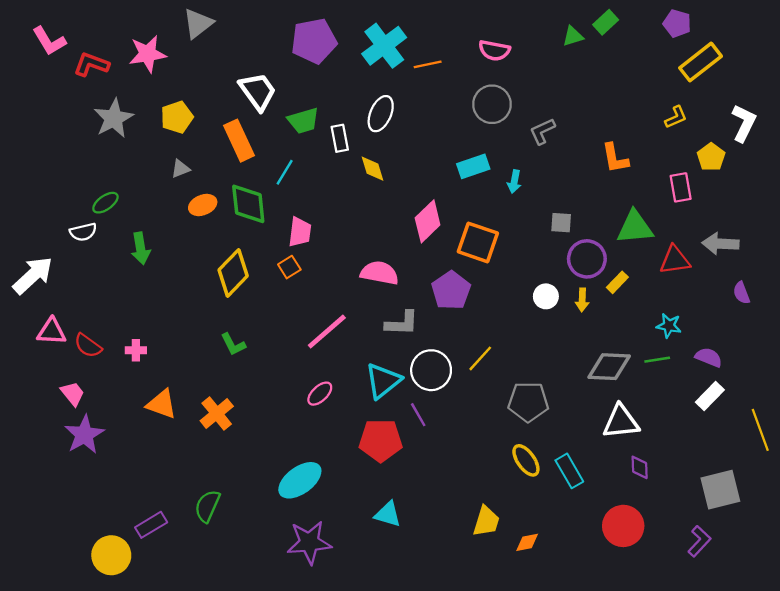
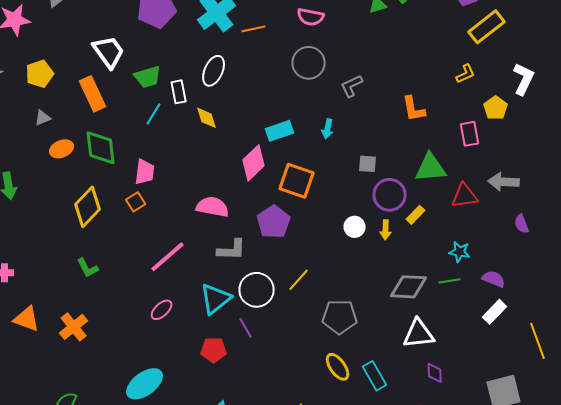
cyan rectangle: (473, 166) -> (280, 131), moved
cyan line: (285, 172) -> (154, 114), moved
red pentagon: (381, 440) -> (214, 350), size x0.7

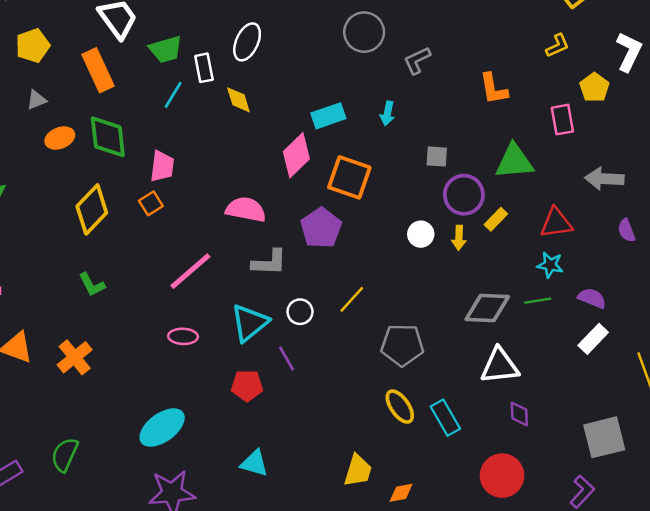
red triangle: (465, 196) -> (556, 223), moved
white circle: (257, 290) -> (300, 312), size x0.6
pink ellipse: (162, 310) -> (183, 336), turned 45

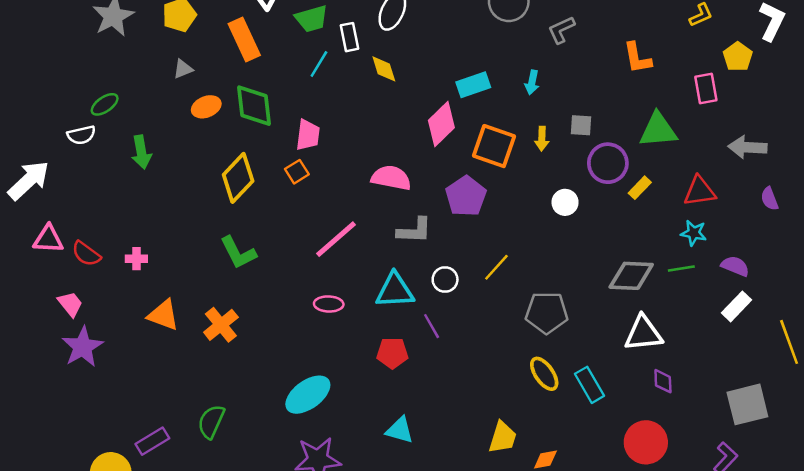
yellow arrow: (459, 238) -> (542, 139), moved
green L-shape: (92, 285) -> (238, 253), size x1.4
cyan triangle: (250, 323) -> (395, 291), turned 36

